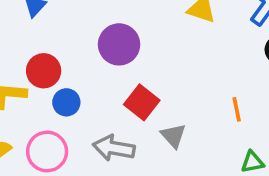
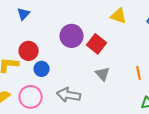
red square: (142, 102) -> (97, 44), moved
gray triangle: (173, 136) -> (103, 74), moved

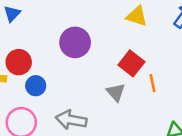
red square: (97, 44) -> (131, 63), moved
orange line: (139, 73) -> (152, 83), moved

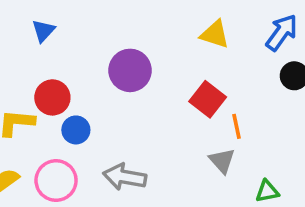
gray triangle: (116, 92) -> (222, 161), moved

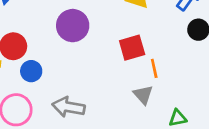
red square: (208, 99) -> (132, 48), turned 36

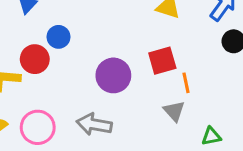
purple circle: (73, 26) -> (113, 75), moved
blue circle: (31, 71) -> (58, 37), moved

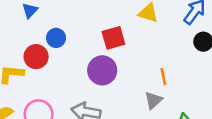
red square: (162, 61) -> (113, 38), moved
gray triangle: (174, 111) -> (153, 100), turned 30

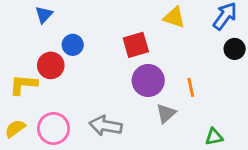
purple circle: (102, 70) -> (148, 80), moved
gray triangle: (153, 100) -> (166, 113), moved

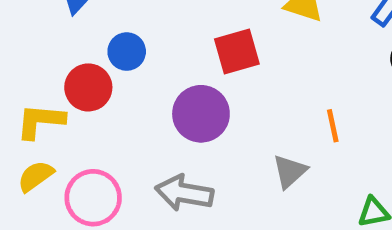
purple circle: (148, 80) -> (201, 114), moved
yellow semicircle: (15, 129) -> (36, 176), moved

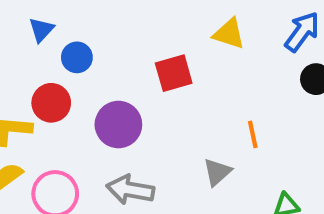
blue circle: (127, 52) -> (77, 57), moved
purple circle: (201, 114) -> (118, 125), moved

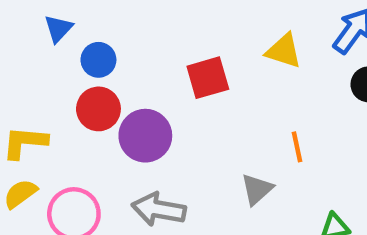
yellow triangle: (229, 34) -> (284, 51), moved
red circle: (51, 103) -> (98, 109), moved

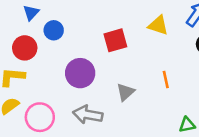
red circle: (98, 109) -> (25, 48), moved
gray triangle: (257, 189) -> (125, 92), moved

